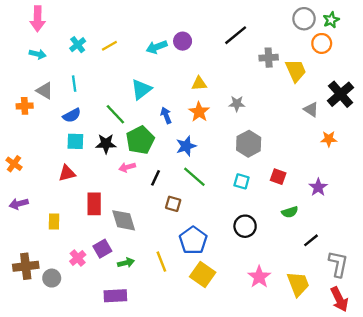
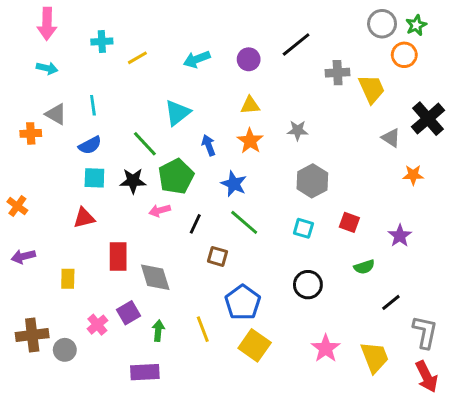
purple circle: (183, 41) -> (249, 59), moved
cyan cross: (78, 45) -> (102, 42), moved, turned 35
blue star: (186, 146) -> (234, 184), turned -30
green arrow: (126, 263) -> (158, 331), turned -70

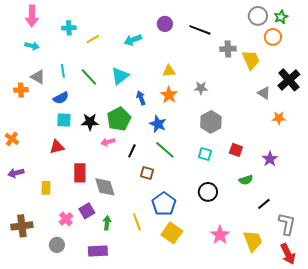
black line: (296, 44) -> (200, 30), turned 60
purple circle: (249, 59) -> (165, 24), moved
green line: (145, 144) -> (89, 77), moved
gray circle: (65, 350) -> (57, 245), moved

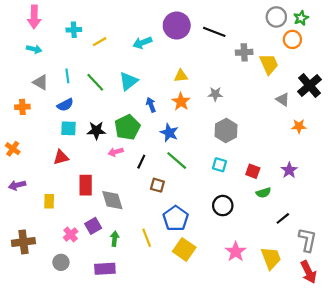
purple circle: (165, 24) -> (177, 26), size x1.6
orange cross: (21, 90) -> (22, 107), moved
red square: (236, 150) -> (253, 171), moved

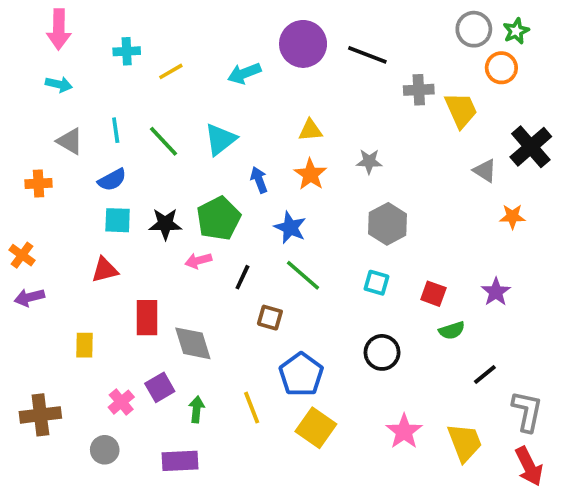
purple arrow: (17, 185) -> (29, 297), moved

